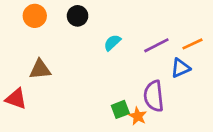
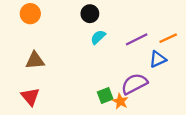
black circle: (78, 16) -> (90, 14), moved
purple semicircle: (154, 96) -> (134, 84), turned 68
red triangle: (16, 99) -> (30, 97), moved, turned 30

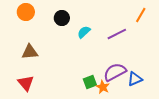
black circle: (90, 14) -> (62, 18), moved
orange line: (168, 38) -> (141, 15), moved, turned -35
blue triangle: (158, 59) -> (135, 79), moved

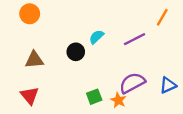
black circle: (62, 18) -> (76, 52), moved
blue triangle: (135, 79) -> (168, 85), moved
green square: (90, 82) -> (94, 97), moved

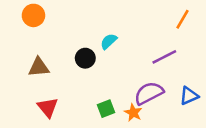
purple line: (135, 39) -> (164, 57), moved
red triangle: (30, 96) -> (48, 107), moved

